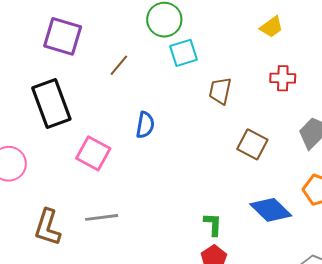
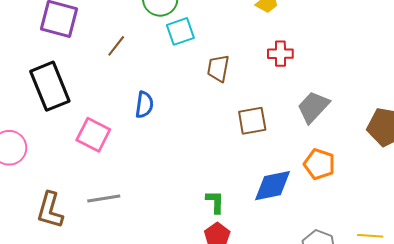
brown square: (252, 144) -> (252, 121), turned -36
blue diamond: (271, 210) -> (272, 186), turned -54

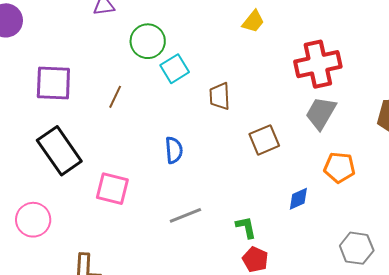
red cross: (280, 54) -> (318, 64), moved, size x1.8
blue semicircle: (144, 105) -> (174, 150), moved
blue diamond: (272, 186) -> (298, 199), size x0.6
gray line: (104, 198) -> (185, 215), moved

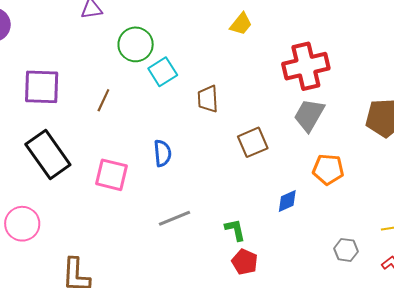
pink square: (112, 189) -> (111, 175), moved
gray hexagon: (357, 248) -> (346, 250), size x0.7

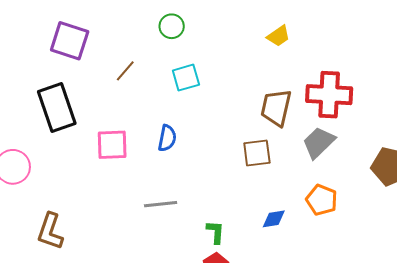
green circle: (136, 44) -> (172, 26), size x0.7
cyan square: (163, 72) -> (186, 78), moved
brown trapezoid: (208, 99) -> (276, 108), moved, size x1.4
pink square: (111, 175) -> (112, 145), turned -32

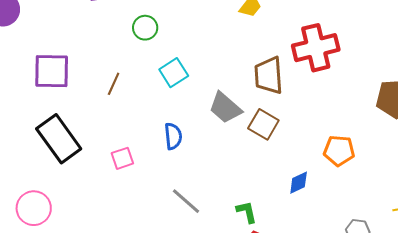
gray trapezoid: (319, 143) -> (225, 108), moved, turned -78
pink square: (112, 145) -> (122, 158), size x0.7
brown square: (257, 153) -> (263, 124), turned -36
gray line: (161, 204) -> (186, 201), turned 64

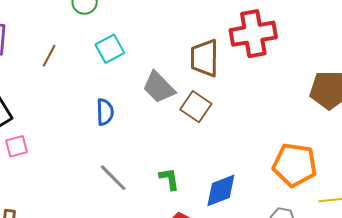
orange pentagon: (339, 151) -> (295, 165), moved, size x1.4
pink square: (122, 158) -> (17, 146), moved
blue diamond: (299, 183) -> (221, 190), moved, size x1.5
green L-shape: (247, 212) -> (169, 179), moved

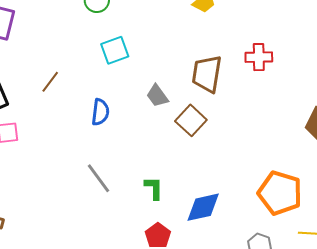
red cross: (253, 34) -> (259, 57), size x0.6
brown line: (49, 56) -> (50, 82), moved
gray trapezoid: (159, 87) -> (157, 96), size x0.7

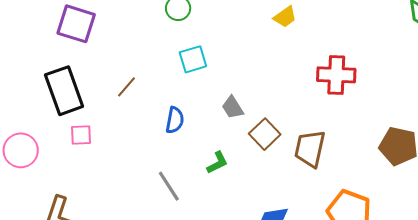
red cross: (259, 57) -> (336, 75), size x1.4
brown trapezoid: (207, 74) -> (310, 149), moved
green L-shape: (154, 188) -> (217, 163), moved, turned 60

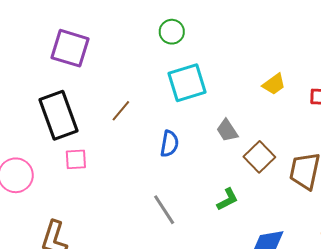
yellow trapezoid: (285, 17) -> (274, 84), moved
cyan square: (193, 59) -> (187, 83), size x1.4
green L-shape: (217, 163) -> (227, 199), moved

